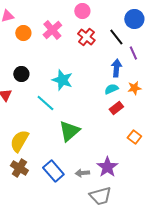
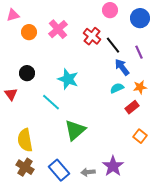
pink circle: (82, 11) -> (110, 10), moved
black line: (116, 37) -> (113, 45), moved
blue arrow: (116, 68) -> (122, 67), turned -42
red rectangle: (116, 108) -> (132, 107), moved
yellow semicircle: (19, 141) -> (25, 140), turned -40

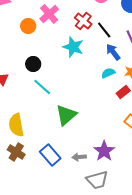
orange circle: (29, 32) -> (28, 26), moved
black circle: (27, 73) -> (33, 64), moved
cyan star: (68, 79) -> (73, 47), moved

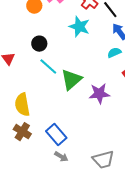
green triangle: (66, 115) -> (71, 80), moved
purple star: (104, 151) -> (99, 94), moved, turned 30
gray arrow: (79, 157) -> (61, 157), moved, turned -144

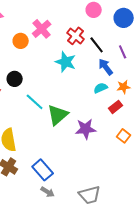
black circle: (39, 44) -> (15, 79), moved

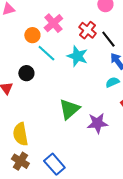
cyan line: (35, 102) -> (46, 53), moved

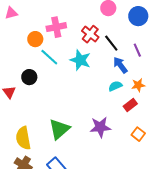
pink cross: (53, 23) -> (56, 27), turned 30
green triangle: (69, 109) -> (59, 129), moved

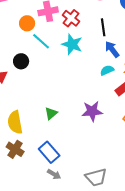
red cross: (90, 34) -> (71, 18), moved
black line: (111, 43) -> (103, 27), turned 30
green triangle: (59, 129) -> (51, 113), size x0.6

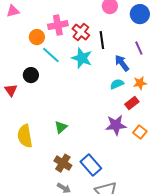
black line: (103, 27) -> (102, 40), moved
purple star: (92, 111) -> (116, 125), moved
brown cross: (15, 149) -> (63, 163), moved
blue rectangle: (49, 152) -> (91, 165), moved

